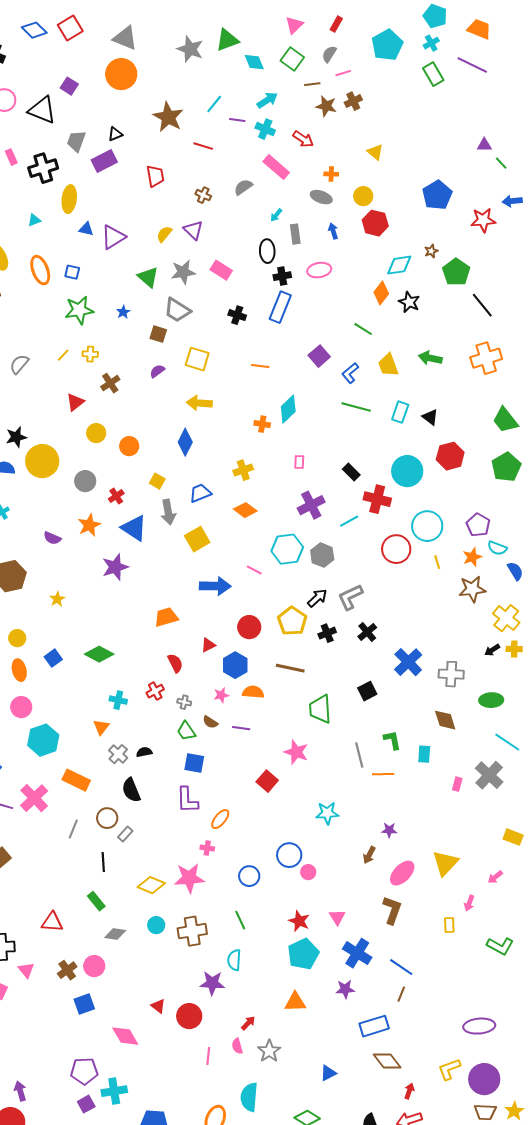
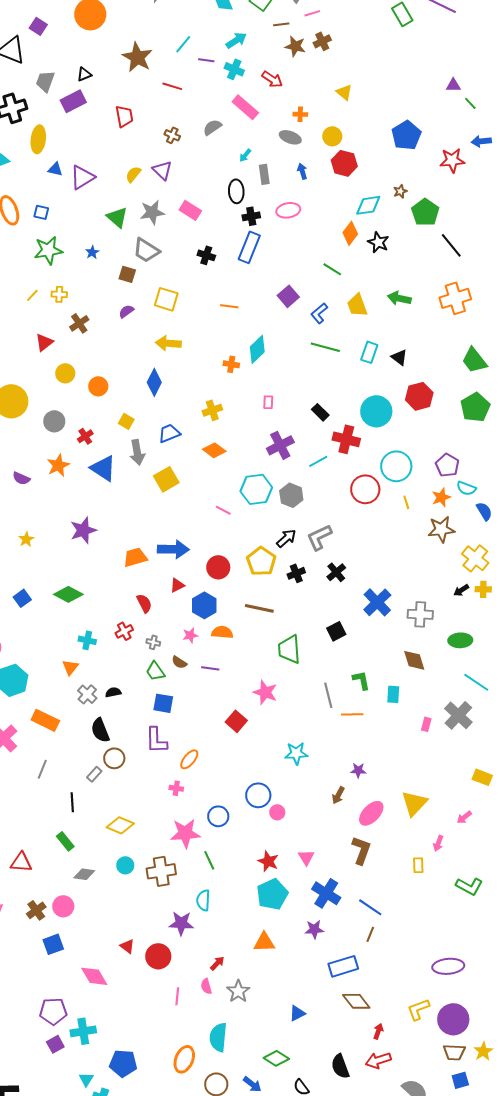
purple star: (115, 567) -> (83, 530), moved
blue arrow: (215, 586) -> (173, 549), moved
brown circle: (107, 818) -> (114, 758), moved
pink star: (189, 878) -> (185, 833), moved

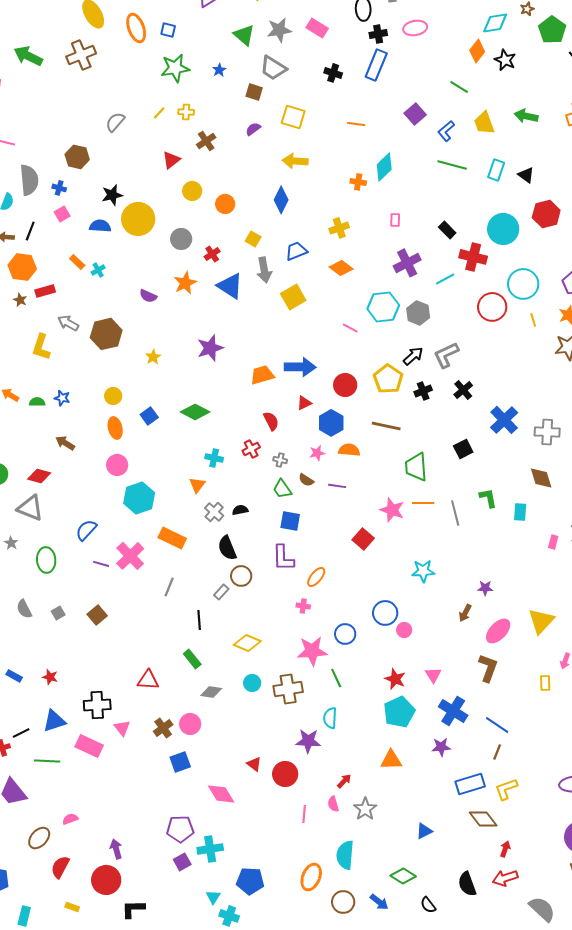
orange line: (352, 714) -> (423, 503), moved
yellow L-shape: (418, 1009) -> (506, 789), moved

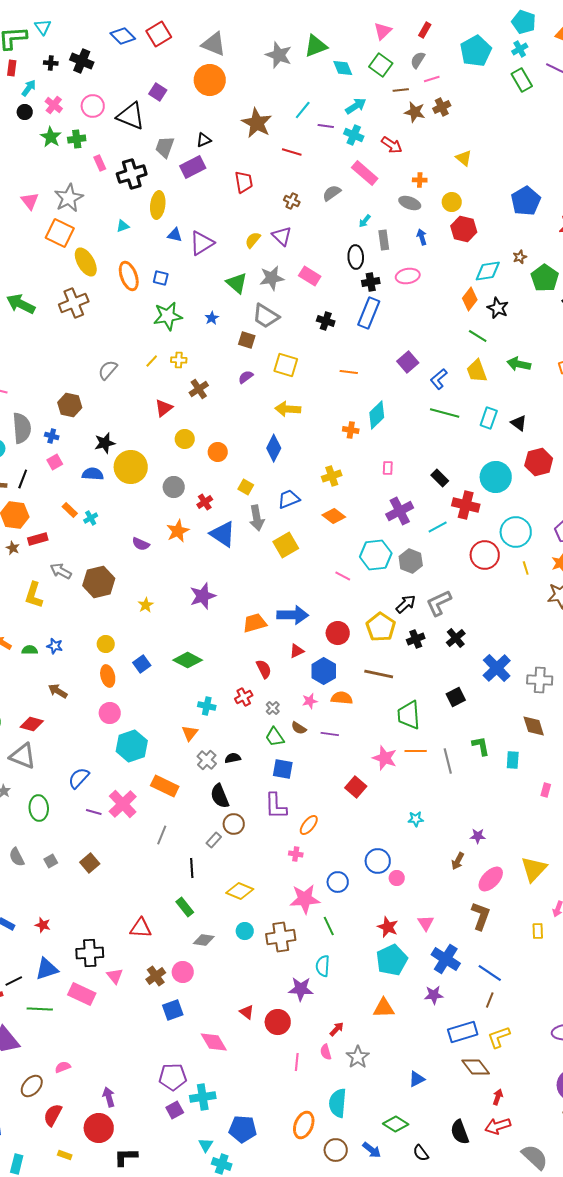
green line: (459, 87) -> (478, 336), moved
gray cross: (280, 460) -> (273, 708), turned 32
cyan star: (423, 571) -> (416, 819), size x0.7

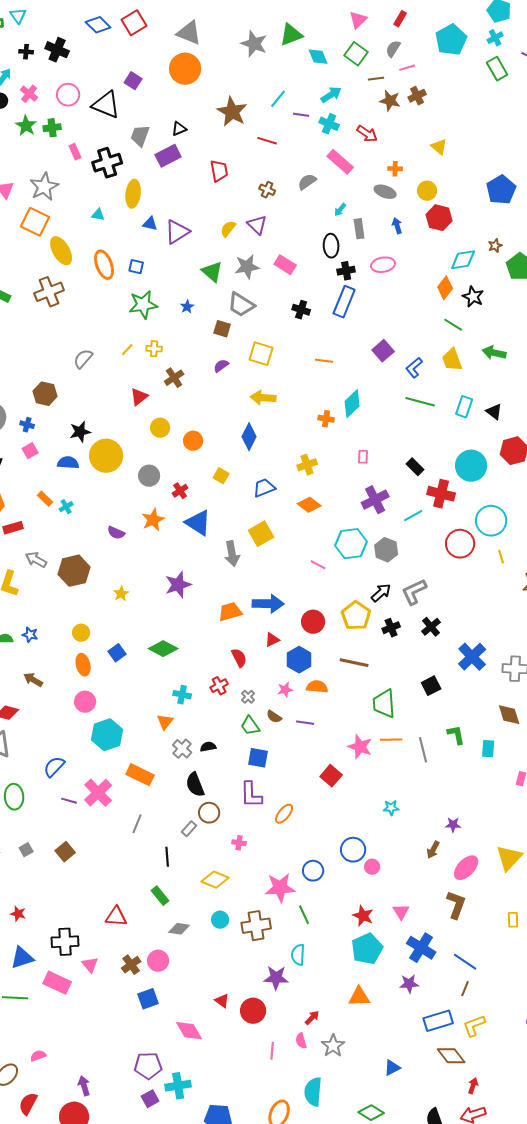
cyan triangle: (123, 226) -> (98, 215), turned 32
gray arrow: (257, 518) -> (232, 554), moved
pink cross: (296, 854) -> (239, 843), moved

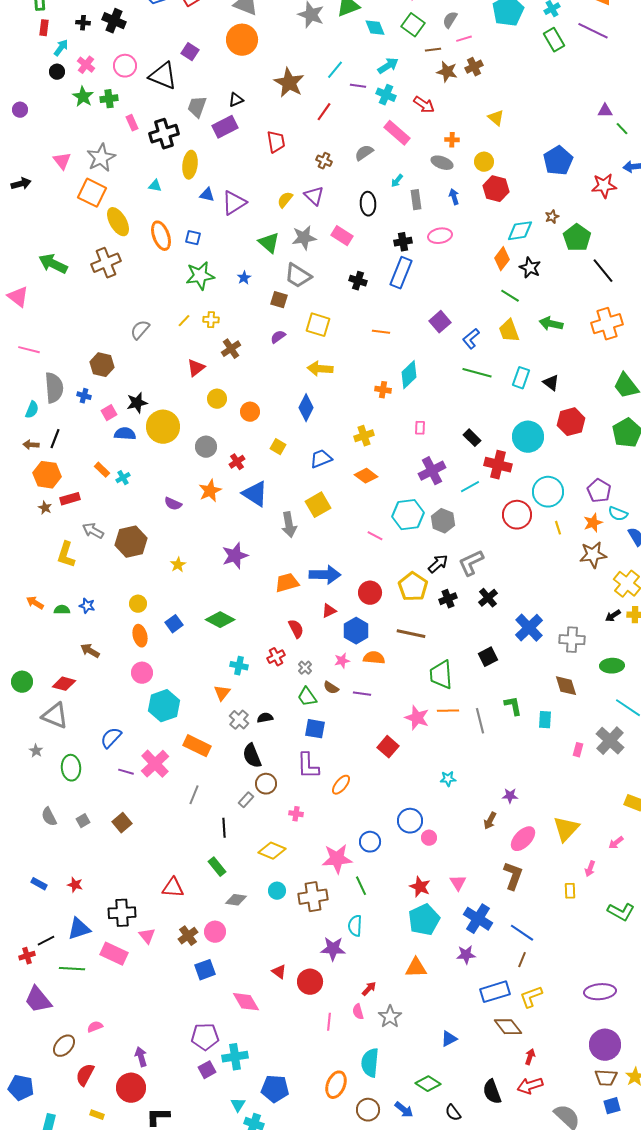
red line: (267, 141) -> (324, 112), turned -72
black ellipse: (331, 246) -> (368, 204), moved
pink square: (30, 451) -> (109, 413), moved

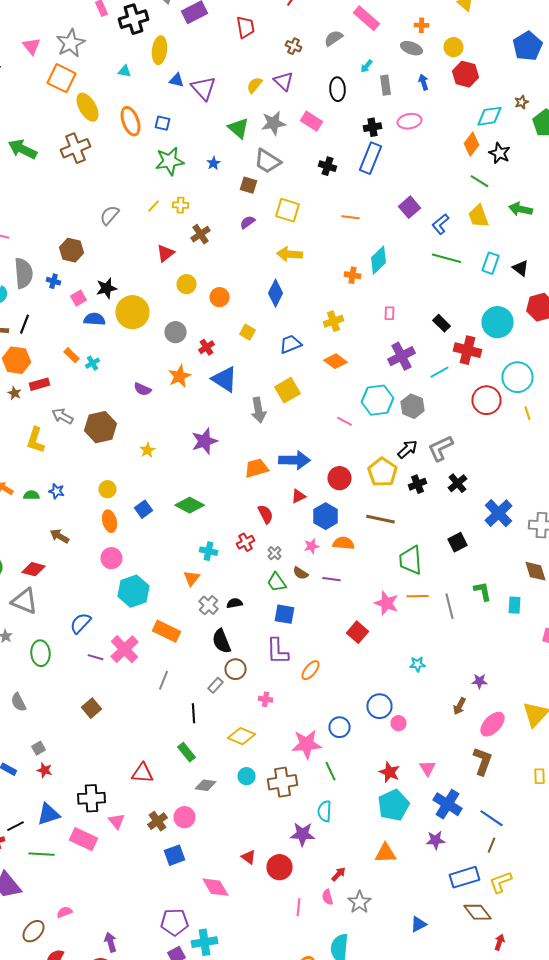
purple triangle: (234, 203) -> (204, 88), turned -40
gray square: (83, 821) -> (38, 748), moved

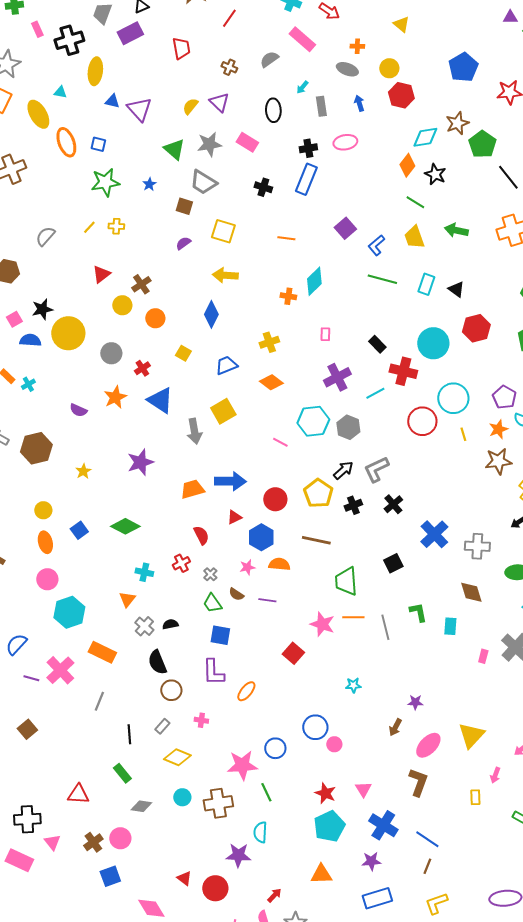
brown star: (522, 102) -> (457, 123), size x1.6
yellow ellipse: (88, 107) -> (38, 114), moved
brown cross: (200, 234) -> (141, 284), moved
gray rectangle: (216, 685) -> (162, 726), moved
blue rectangle: (464, 877) -> (377, 898), moved

